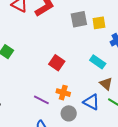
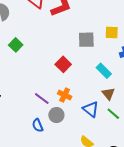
gray square: (79, 19) -> (86, 40), moved
gray circle: (69, 113) -> (56, 115), moved

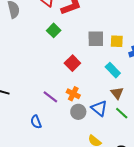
yellow square: (112, 33) -> (117, 41), moved
green square: (16, 45) -> (54, 30), moved
gray circle: (56, 115) -> (78, 112), moved
blue semicircle: (38, 125) -> (36, 122), moved

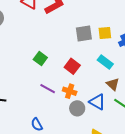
green square: (54, 30) -> (40, 59), moved
red square: (72, 63) -> (72, 66), moved
purple line: (50, 97) -> (48, 89), moved

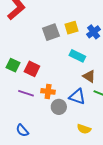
red square: (72, 66) -> (32, 69), moved

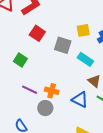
gray square: (51, 32) -> (63, 45), moved, turned 30
red square: (32, 69) -> (37, 33), moved
gray circle: (59, 107) -> (45, 108), moved

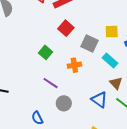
orange cross: (52, 91) -> (74, 65), moved, turned -32

